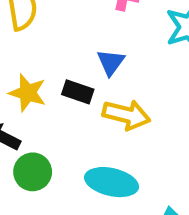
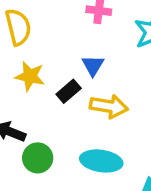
black rectangle: (78, 92) -> (69, 91), turned -55
yellow star: (28, 93) -> (30, 76), moved

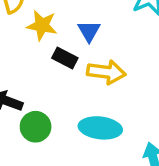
yellow star: (30, 76) -> (42, 25), moved
black rectangle: (69, 91) -> (65, 58), turned 70

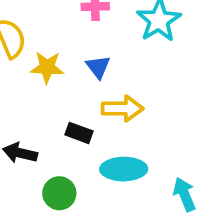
black rectangle: (65, 58) -> (79, 133), moved
green circle: (36, 127) -> (59, 193), moved

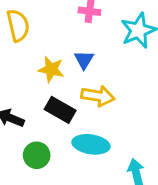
yellow star: (47, 67) -> (51, 69), moved
black rectangle: (79, 133) -> (60, 110), size x1.4

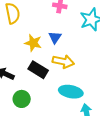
cyan ellipse: (91, 144) -> (71, 92), moved

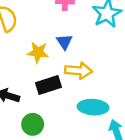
black rectangle: (38, 70) -> (49, 85), turned -42

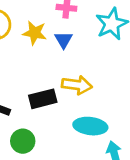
blue triangle: (64, 42) -> (64, 40), moved
yellow star: (38, 52) -> (35, 33), moved

